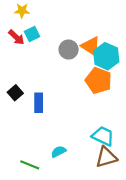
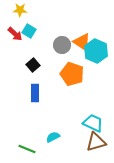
cyan square: (32, 34) -> (29, 31), turned -32
orange pentagon: (99, 81) -> (72, 74), moved
black square: (15, 93) -> (33, 65), moved

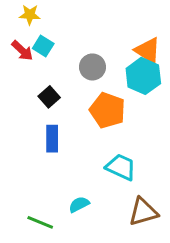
orange triangle: (82, 42) -> (148, 51), moved
cyan trapezoid: (93, 123) -> (121, 167), moved

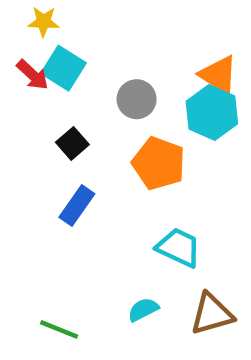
cyan square: (43, 46) -> (64, 68), size x1.4
blue rectangle: (52, 139) -> (77, 205), turned 35
cyan semicircle: (79, 204) -> (143, 310), moved

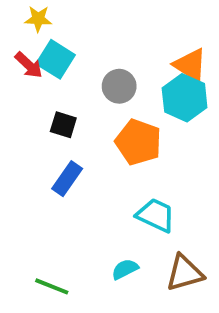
black square: (72, 143) -> (63, 125), turned -32

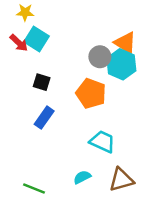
gray circle: (119, 86) -> (100, 57), moved

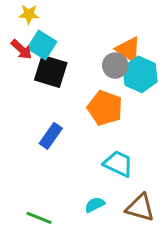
orange triangle: (125, 43) -> (128, 49), moved
black square: (42, 82) -> (51, 71), moved, size x1.6
brown triangle: (121, 180) -> (140, 208), turned 32

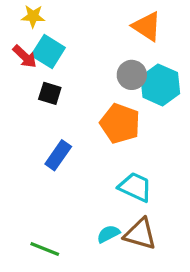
orange triangle: (128, 49) -> (147, 26), moved
black square: (51, 71) -> (50, 93), moved, size x0.6
brown triangle: (140, 208) -> (140, 234), moved

